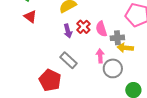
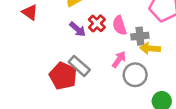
purple arrow: (68, 31) -> (77, 29), turned -32
pink arrow: (100, 56) -> (119, 59), turned 40
red pentagon: (50, 80) -> (63, 76), moved

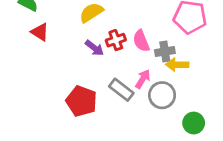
red cross: (97, 23) -> (116, 40), turned 30
gray rectangle: (79, 66) -> (121, 90), moved

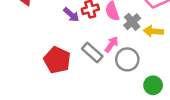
gray cross: (165, 52) -> (132, 22), turned -35
yellow arrow: (177, 65) -> (153, 31), moved

